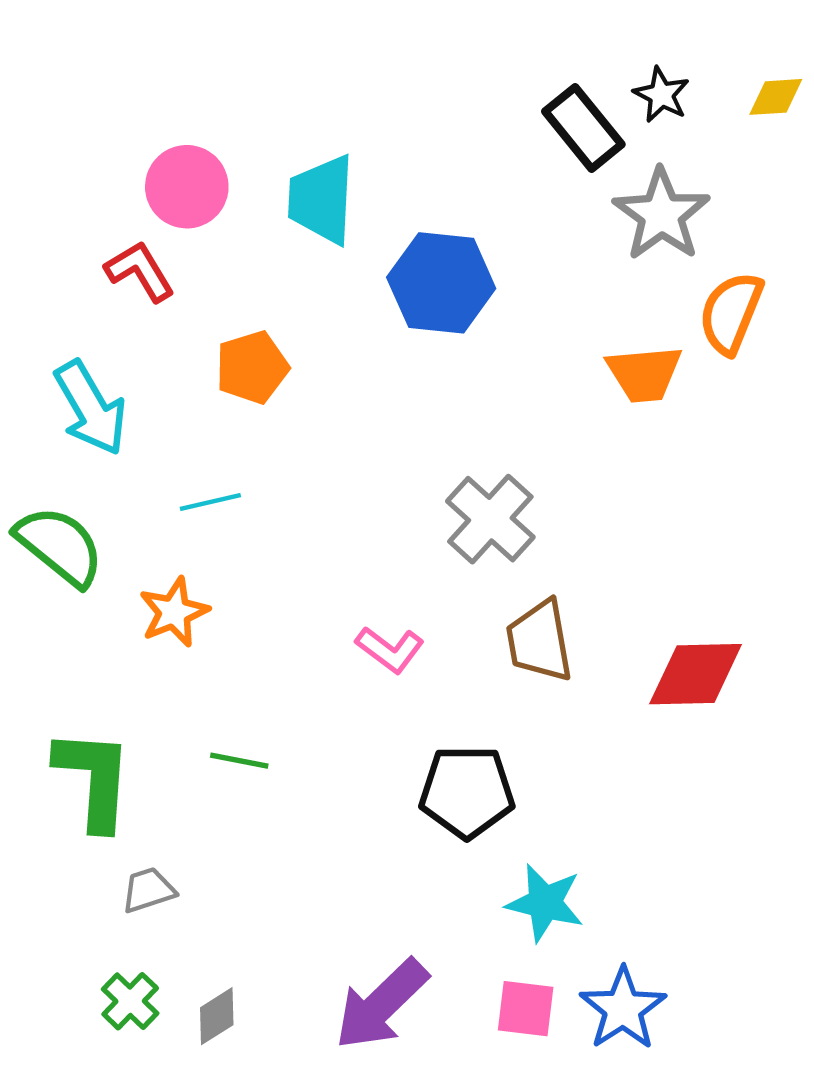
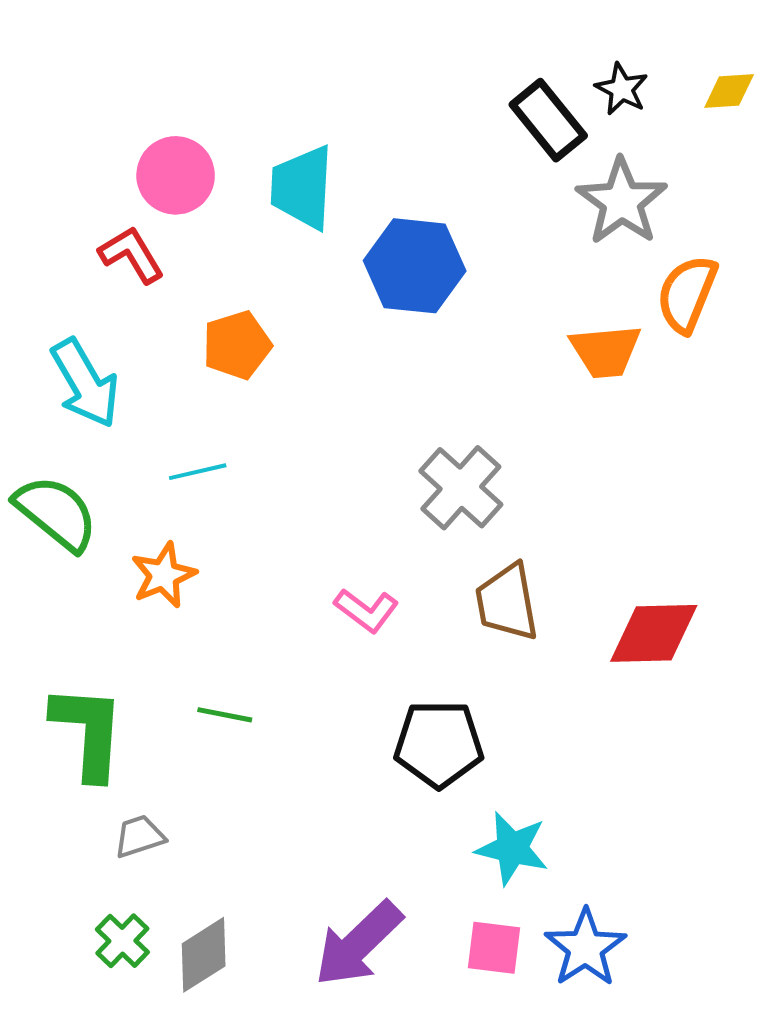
gray diamond: (217, 1016) -> (204, 955), size x1.4

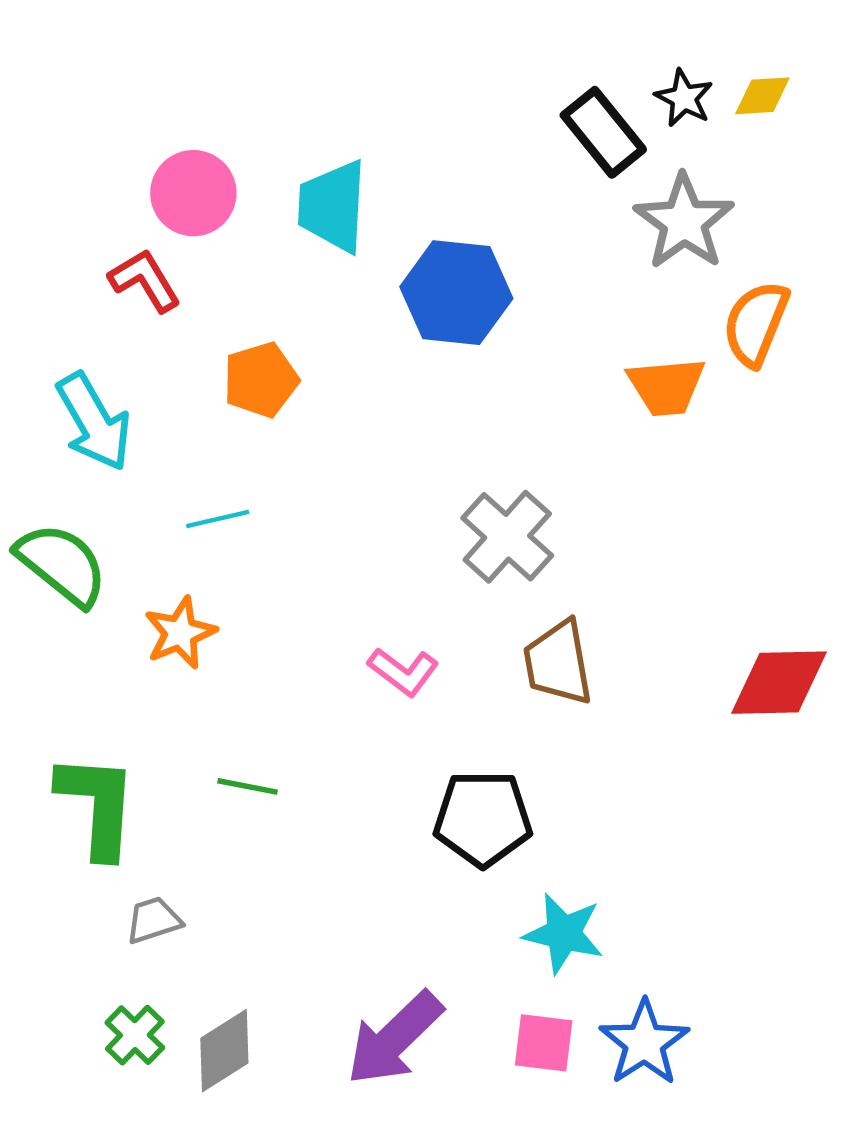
yellow diamond: (729, 91) -> (762, 96), moved
red diamond: (654, 633) -> (779, 683), moved

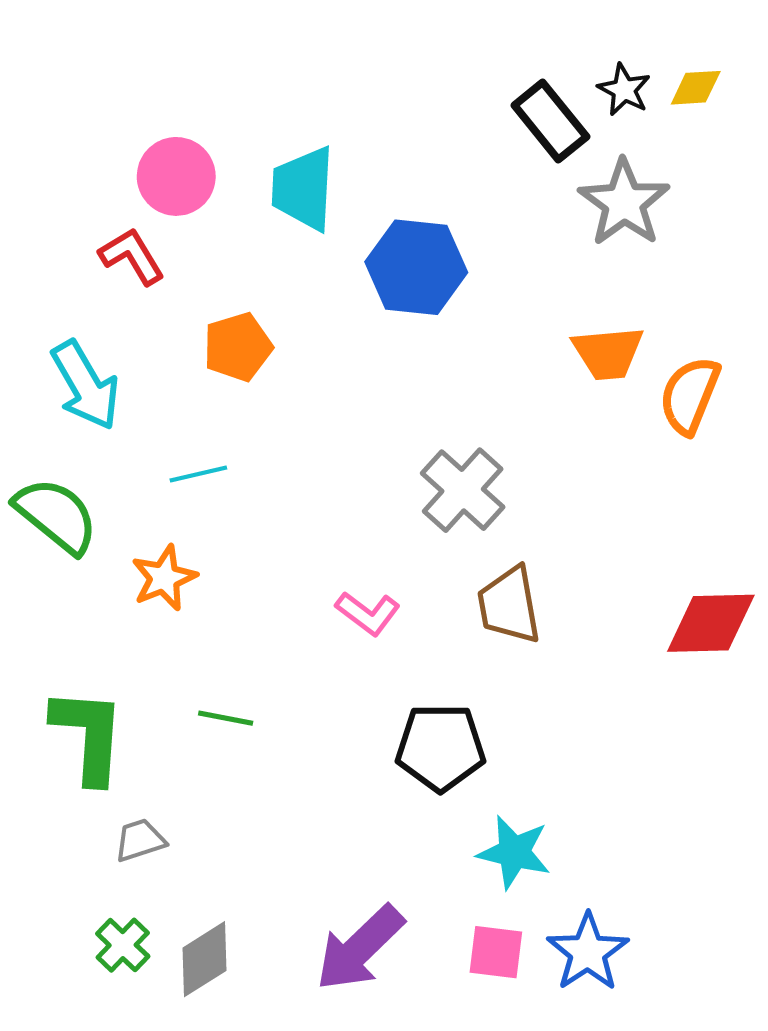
orange semicircle: (756, 323) -> (690, 395), moved

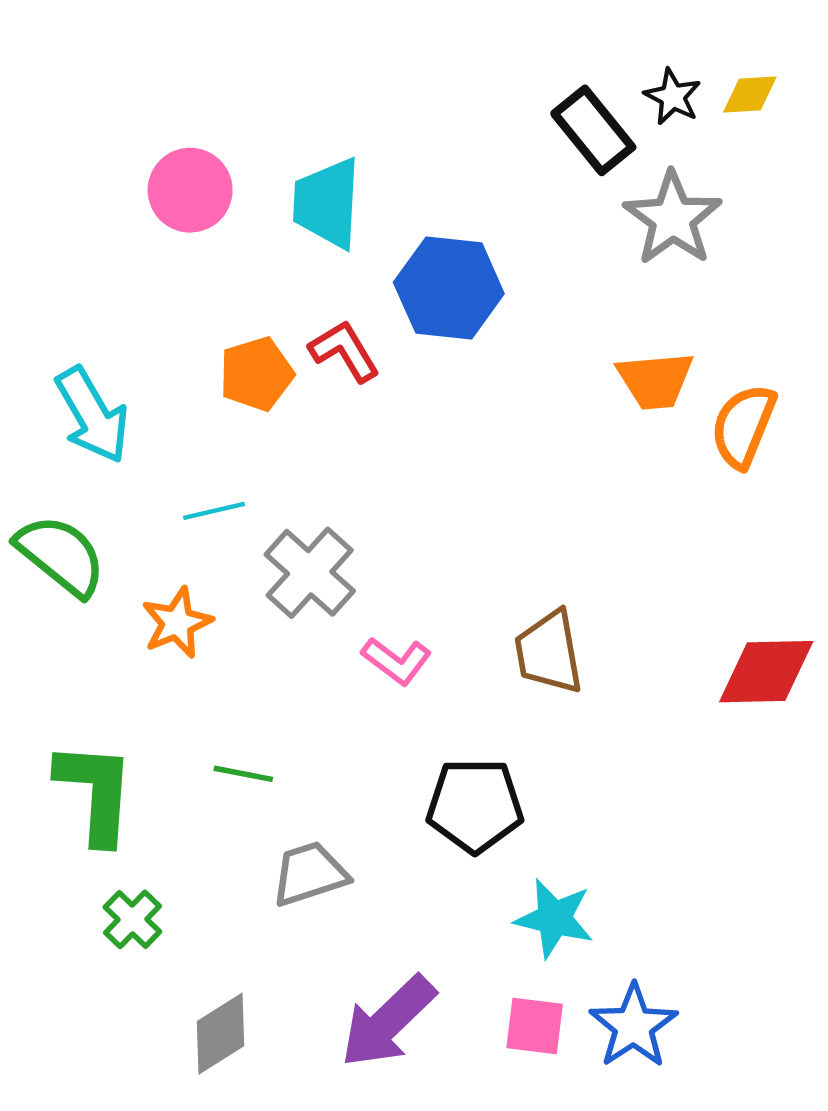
red L-shape: (132, 256) -> (344, 351), moved
gray cross: (463, 490) -> (310, 573), moved
gray trapezoid: (140, 840) -> (310, 874), moved, size x1.4
green cross: (123, 945) -> (132, 919), moved

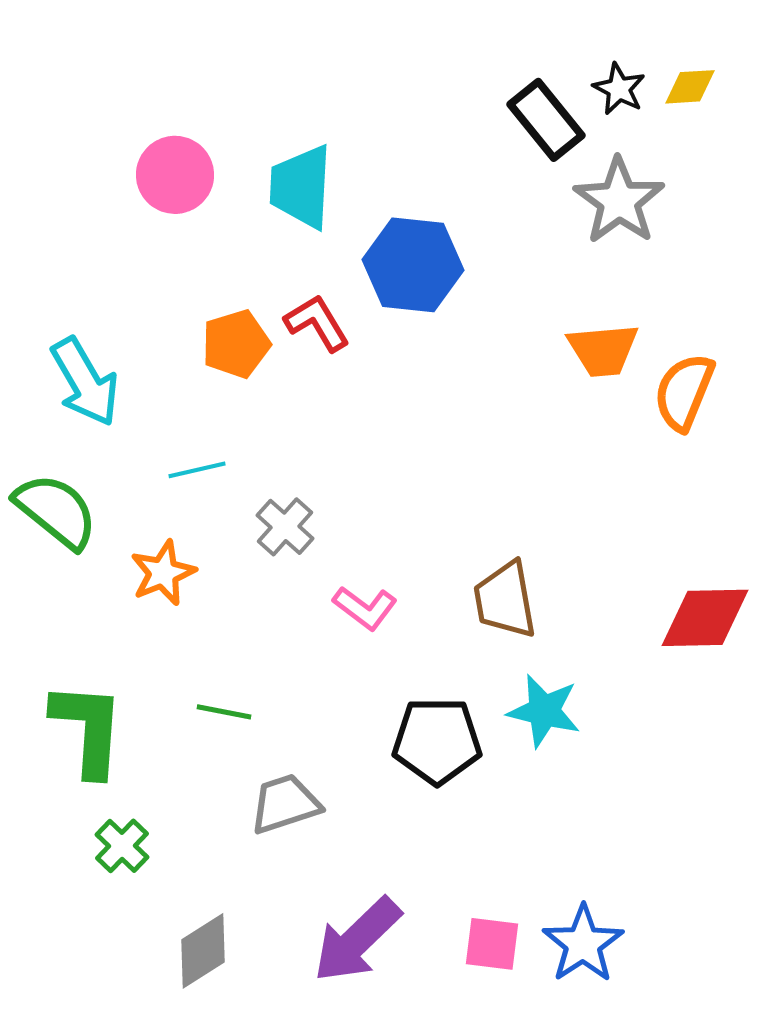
gray cross: (310, 573) -> (285, 527), size x0.7
cyan star: (554, 918) -> (544, 711), moved

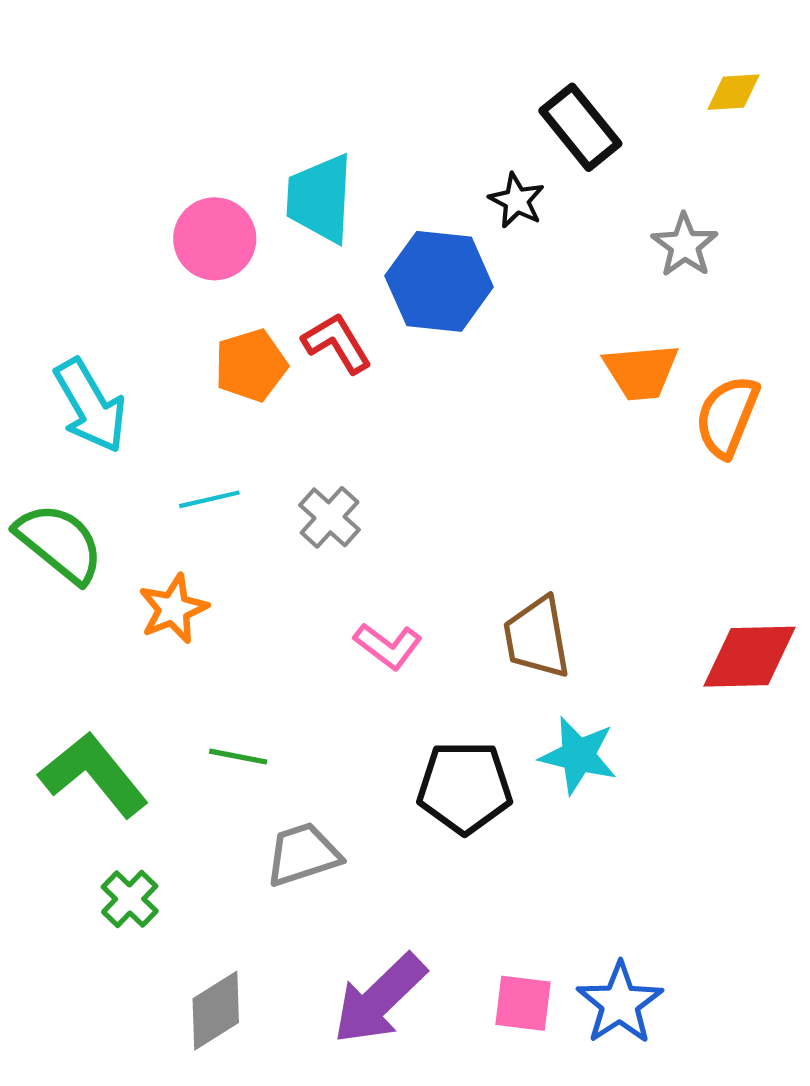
black star: (619, 89) -> (517, 201), moved
pink circle: (175, 175) -> (215, 239), moved
gray star: (619, 201) -> (685, 245), moved, size x0.7
gray cross: (285, 527) -> (330, 517), moved
green L-shape: (88, 729) -> (94, 775), turned -43

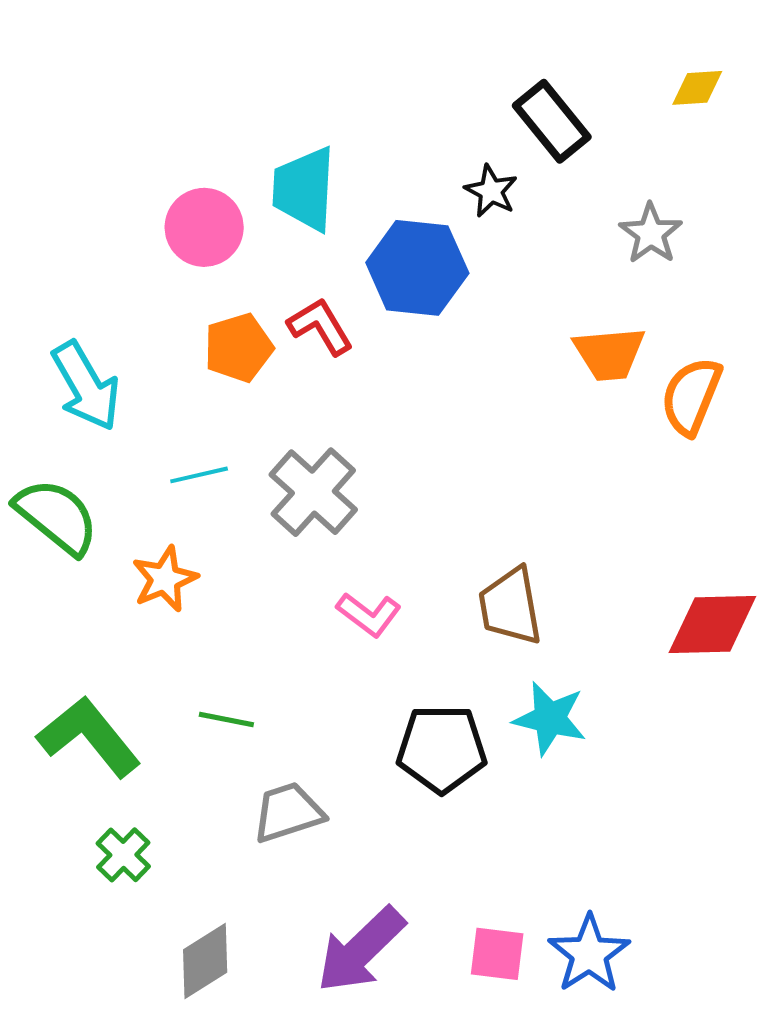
gray cross: (330, 517) -> (313, 492), size x1.5

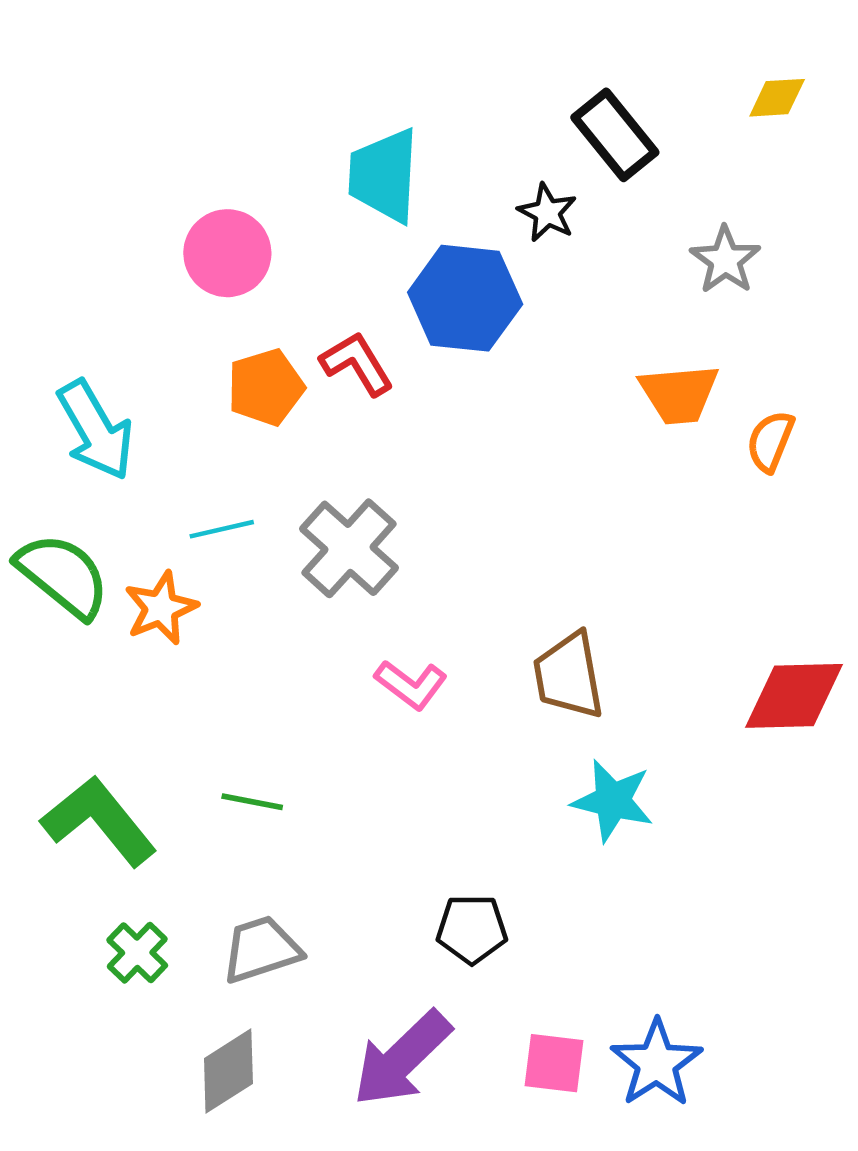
cyan trapezoid: (304, 189) -> (384, 175), moved
orange semicircle: (691, 396) -> (770, 441), size x0.7
orange star: (165, 579) -> (161, 608), moved
black pentagon: (442, 749) -> (472, 929), moved, size x0.7
gray trapezoid: (288, 812) -> (261, 949), moved

